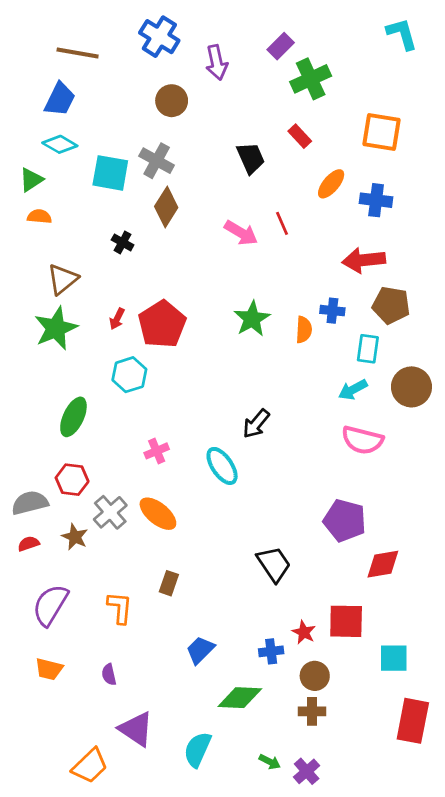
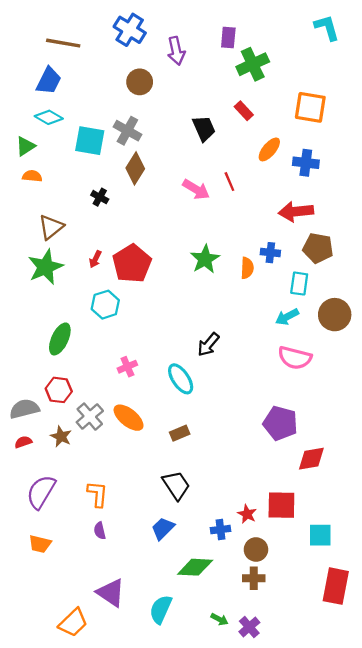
purple rectangle: (281, 46) -> (228, 38), turned -40
black trapezoid: (274, 564) -> (176, 485), moved
brown rectangle: (169, 583) -> (180, 433), moved, turned 48
purple semicircle: (109, 675) -> (100, 531), moved

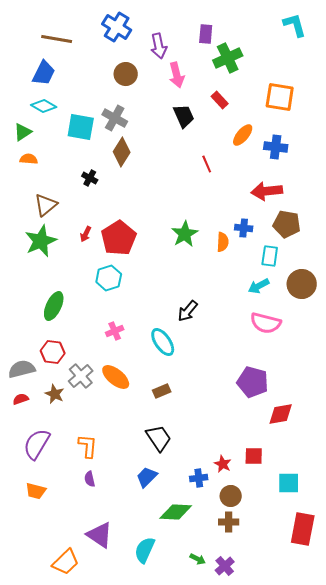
pink arrow: (196, 189) -> (177, 75), moved, turned 45
cyan hexagon: (105, 305) -> (109, 278), moved
red square: (281, 505) -> (254, 456), size x0.7

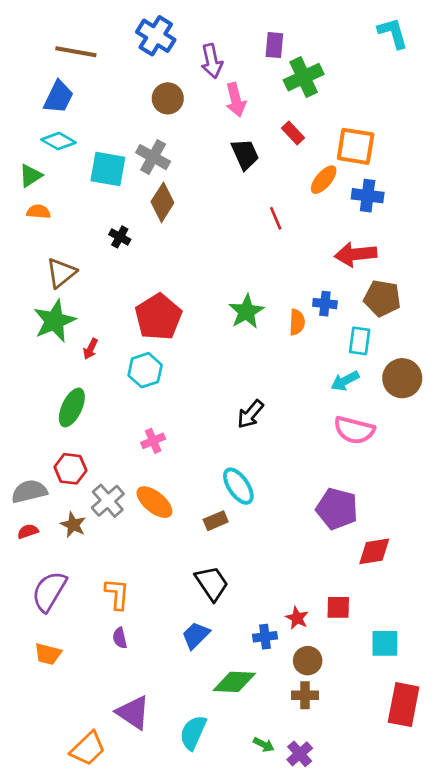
orange square: (280, 97) -> (356, 146), moved
red arrow: (86, 234) -> (90, 349), moved
cyan ellipse: (163, 342) -> (238, 486), moved

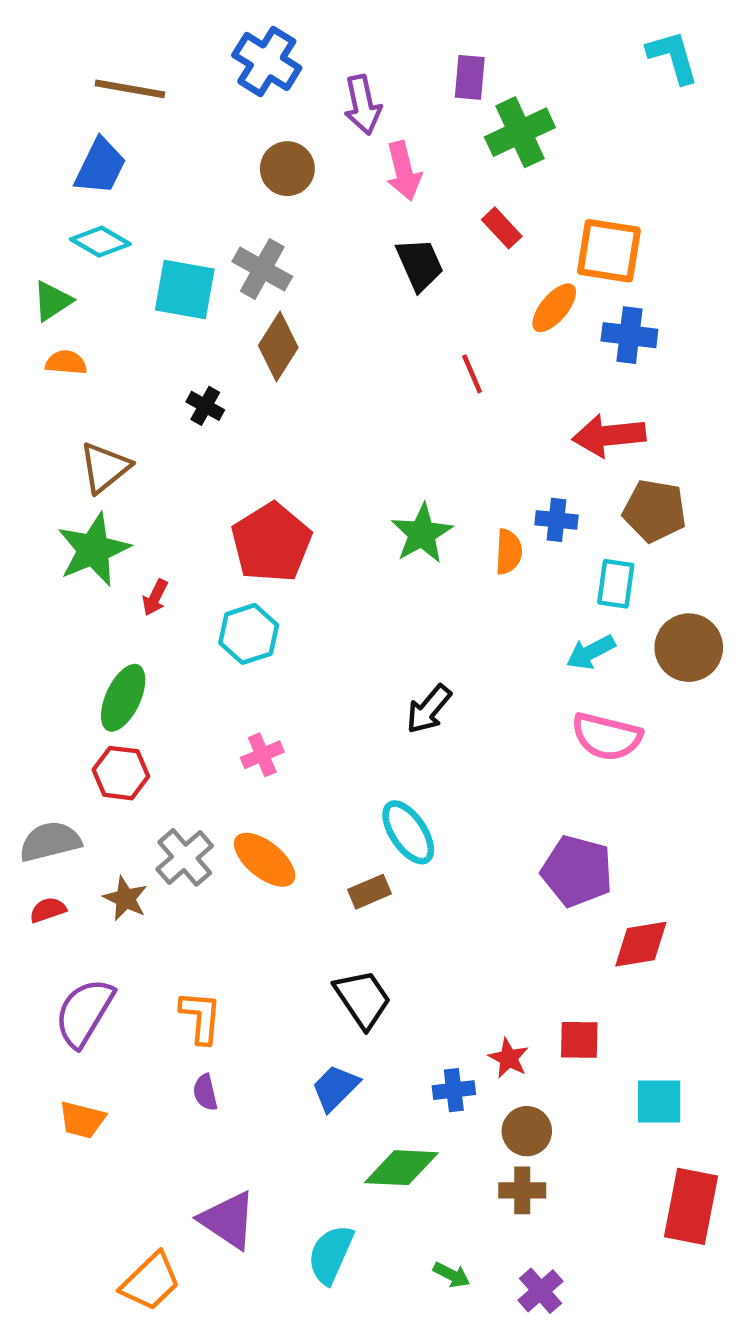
red hexagon: (70, 469) -> (121, 773), moved
purple cross: (300, 754) -> (541, 1291), moved

